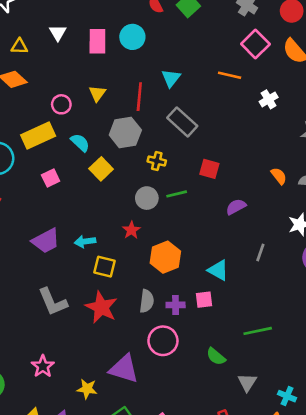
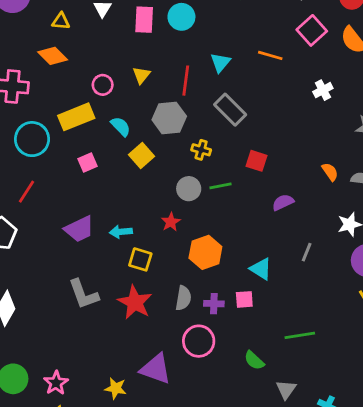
orange line: (230, 75) -> (270, 55), moved
pink star: (43, 366) -> (56, 383), moved

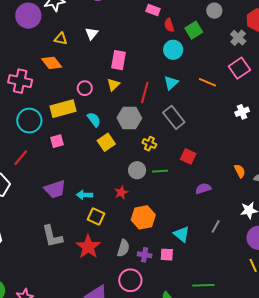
cyan circle: (181, 17) -> (173, 50), moved
pink rectangle: (144, 20) -> (118, 60), moved
pink square: (87, 163) -> (57, 141), moved

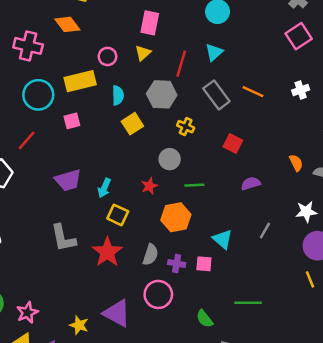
orange line: (207, 82) -> (253, 92), moved
cyan semicircle: (94, 120) -> (118, 95), turned 35
green line: (160, 171) -> (194, 185), moved
cyan arrow: (85, 195) -> (104, 188), turned -70

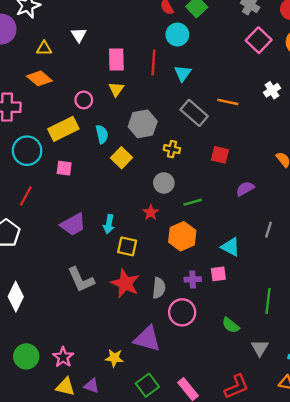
red line: (181, 64) -> (153, 63), moved
pink square: (72, 121) -> (64, 168), turned 35
gray semicircle: (150, 255) -> (159, 288), moved
green line: (248, 303) -> (268, 301), turned -70

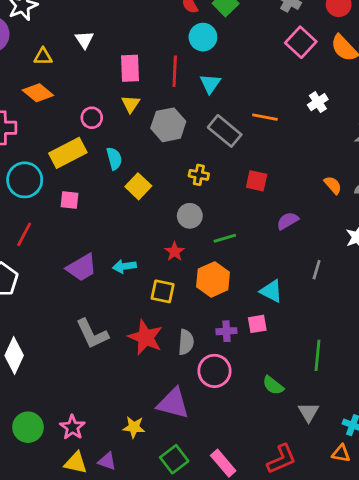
gray hexagon: (143, 124) -> (168, 125), moved
cyan arrow: (109, 224) -> (124, 266), turned 72
yellow square: (127, 246) -> (163, 291), moved

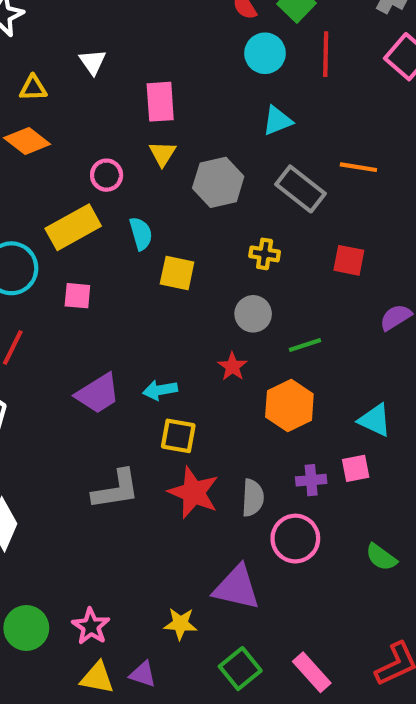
red line: (175, 71) -> (326, 54), moved
cyan triangle: (210, 84) -> (277, 121), turned 35
yellow square: (138, 186) -> (177, 273), turned -30
yellow square: (163, 291) -> (178, 436), moved
gray L-shape: (92, 334) -> (116, 490), turned -72

